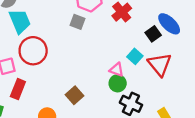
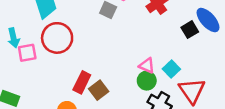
cyan square: (135, 56) -> (171, 69), moved
red triangle: (160, 64) -> (192, 91), moved
red rectangle: (18, 89) -> (82, 82), moved

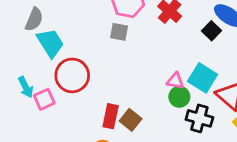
cyan square: (171, 69) -> (203, 78), size x1.5

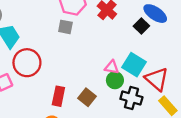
brown square: (131, 120) -> (87, 97), moved

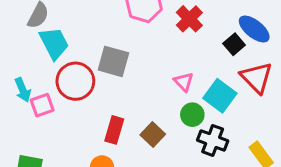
gray square: (65, 27) -> (113, 61), moved, size x1.5
pink triangle: (112, 67) -> (184, 82), moved, turned 32
red triangle: (157, 79) -> (256, 78), moved

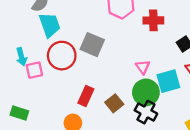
red cross: (189, 19) -> (153, 20), turned 36
cyan square: (220, 96) -> (168, 81), turned 30
green circle: (192, 115) -> (146, 92), size x1.5
black cross: (213, 140) -> (146, 112), moved

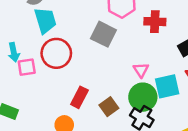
gray square: (92, 45) -> (103, 34), moved

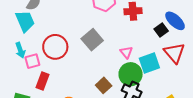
cyan trapezoid: (45, 20) -> (25, 21), moved
gray square: (103, 34) -> (92, 40), moved, turned 30
red rectangle: (79, 97) -> (43, 81), moved

